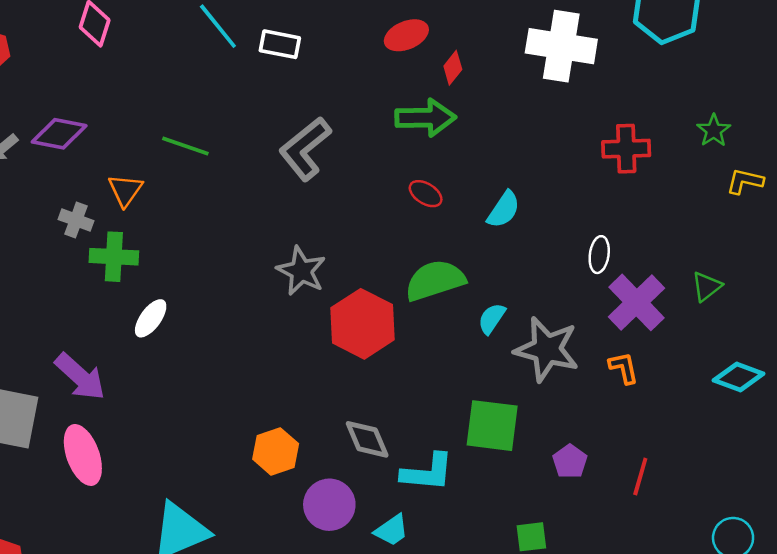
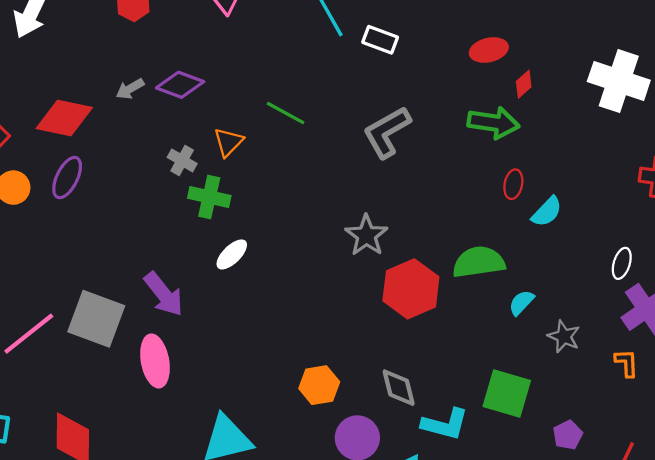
red ellipse: (426, 194) -> (513, 184), moved, turned 60
gray star: (547, 349) -> (564, 336), size x0.6

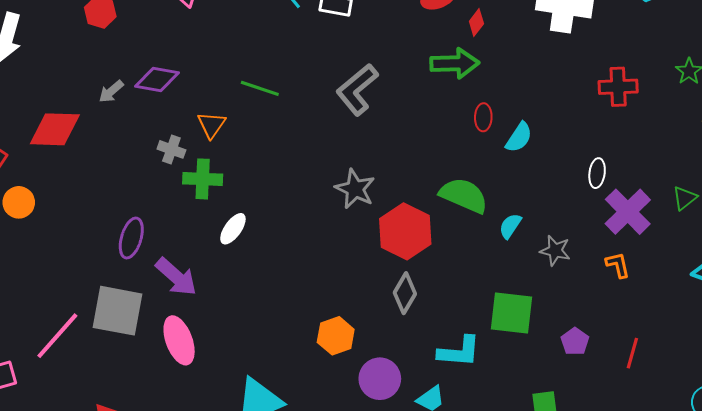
purple ellipse: (67, 178) -> (131, 238), moved
green semicircle: (479, 262) -> (464, 195), turned 42
gray diamond: (399, 388) -> (405, 293), moved, turned 54

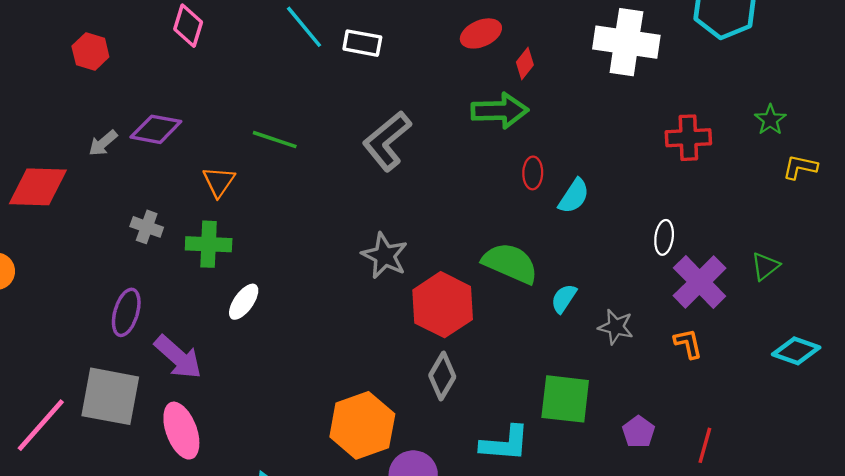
gray cross: (171, 149) -> (147, 227), moved
orange hexagon: (336, 336) -> (362, 425), size x1.5

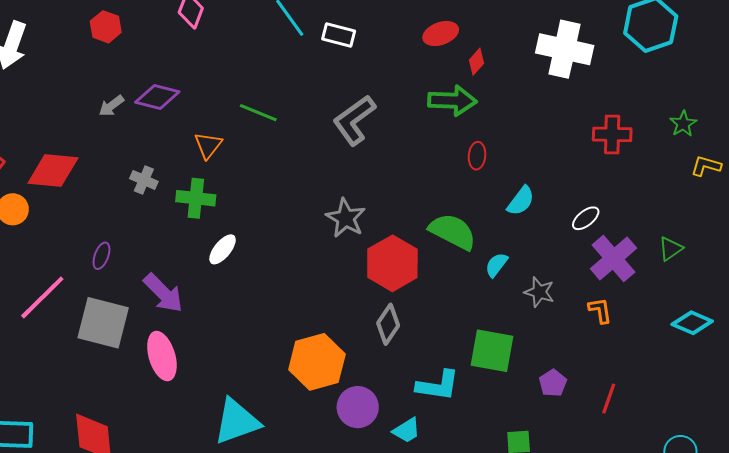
red diamond: (38, 187) -> (53, 170), moved
cyan semicircle: (574, 196) -> (521, 201), moved
white ellipse: (664, 237) -> (586, 218), turned 40
purple ellipse: (126, 312) -> (101, 256), moved, size x0.7
pink line: (41, 425) -> (42, 297), moved

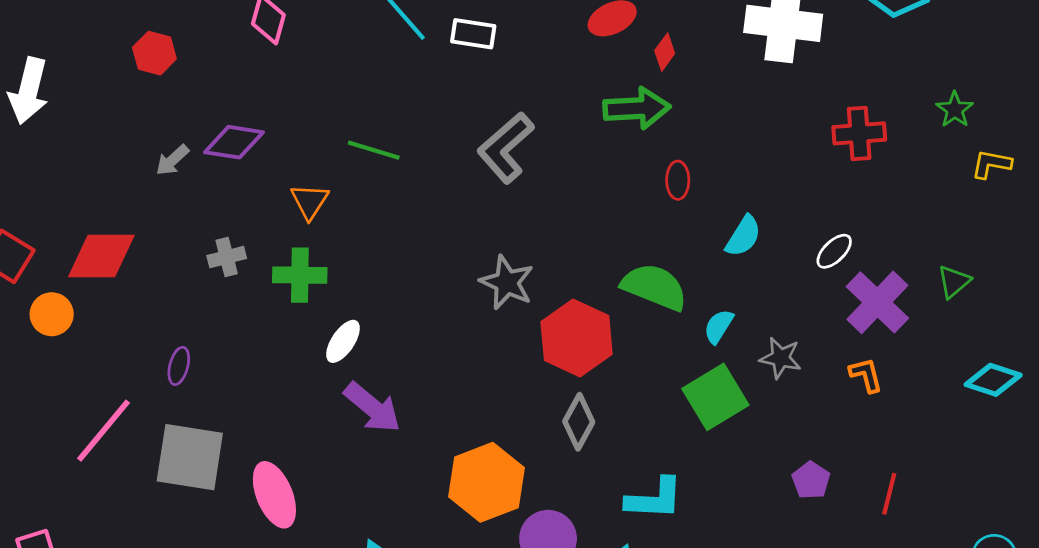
gray cross: (144, 180) -> (227, 257), turned -32
purple arrow: (163, 293) -> (372, 407), moved
green square: (492, 351) -> (715, 397), moved, turned -36

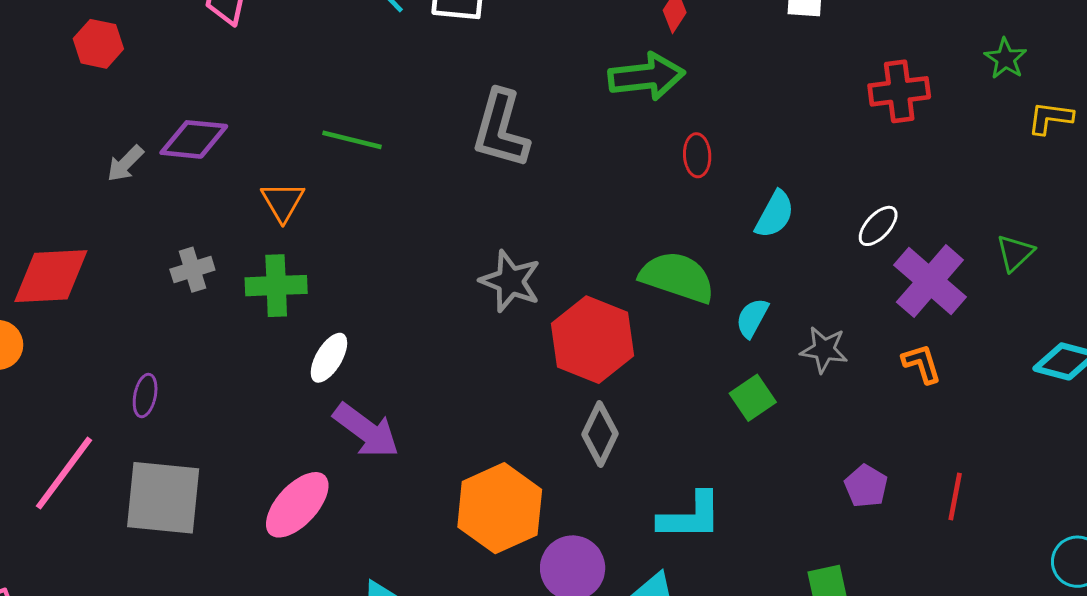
gray L-shape: (506, 148) -> (501, 129), turned -30
green square: (715, 397) -> (753, 398), size x0.6
pink ellipse: (274, 495) -> (297, 505), moved, turned 68

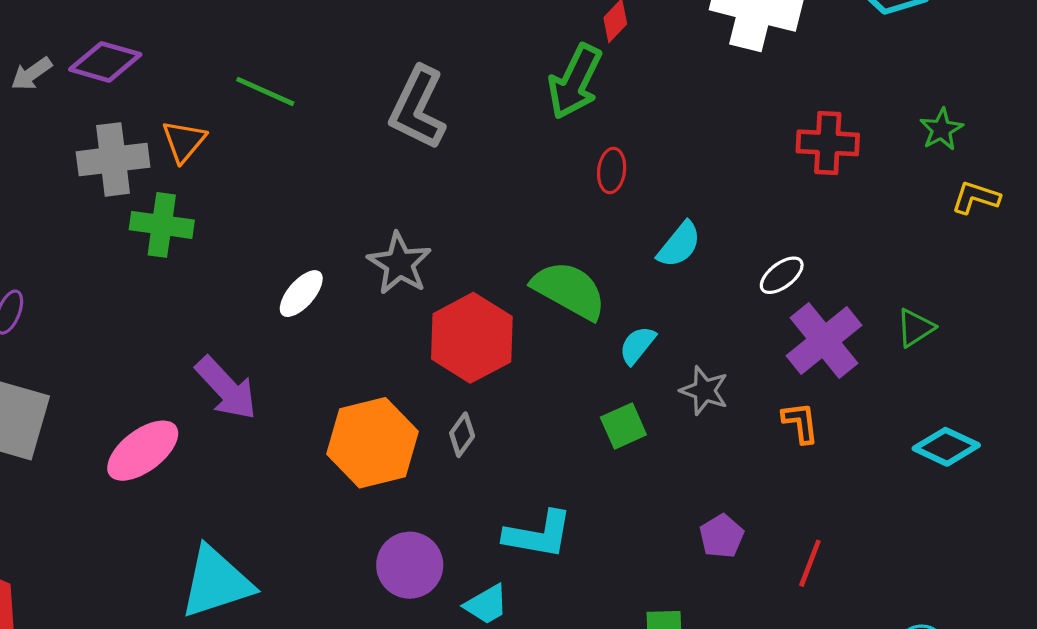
green arrow: (646, 77) -> (575, 82), turned 112
gray cross: (192, 270) -> (113, 159), moved, size x1.6
white ellipse: (329, 358) -> (301, 294), moved
gray diamond: (600, 434) -> (462, 435), size x0.7
orange hexagon: (500, 508) -> (373, 443), moved

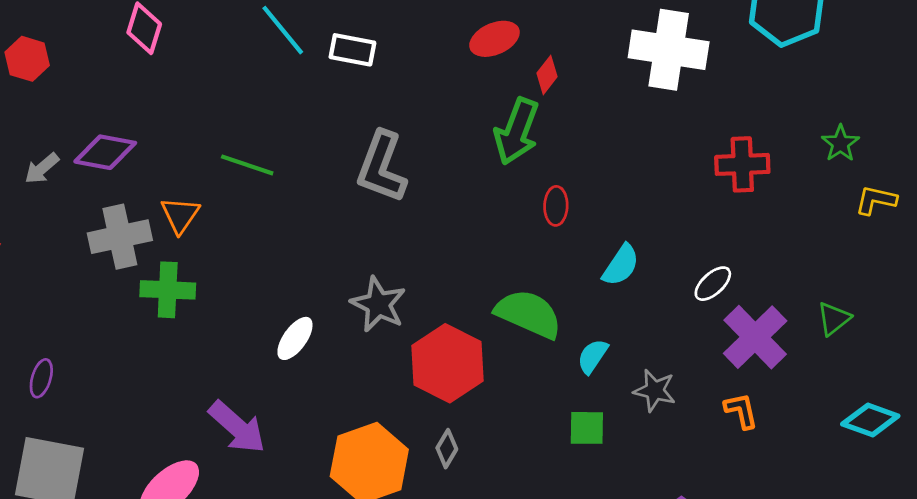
green square: (623, 426) -> (587, 428), turned 30

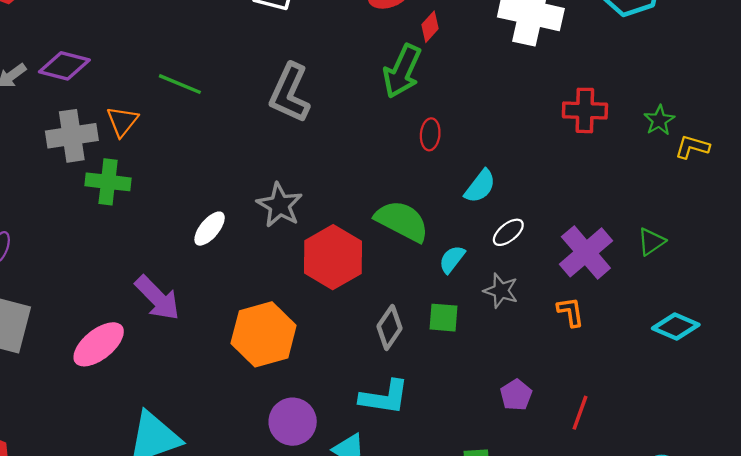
green star: (840, 143) -> (659, 120), moved
white ellipse: (713, 284) -> (508, 232), moved
gray diamond: (447, 449) -> (390, 327), moved, size x1.4

